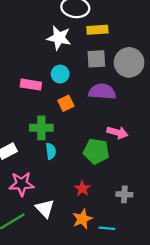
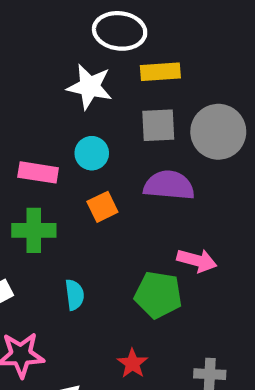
green cross: (41, 128) -> (34, 230), moved

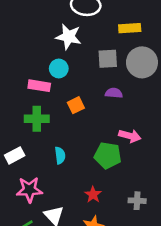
yellow rectangle: (160, 72) -> (130, 28), moved
cyan circle: (92, 153) -> (59, 69), moved
purple semicircle: (169, 185) -> (114, 93), size x0.6

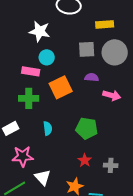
white star: (69, 37) -> (40, 31), moved
orange square: (76, 105) -> (61, 87), size x1.6
pink arrow: (130, 136) -> (112, 95), moved
red star: (93, 195) -> (85, 160), moved

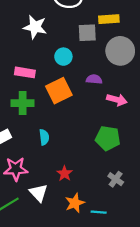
gray square: (87, 49) -> (87, 33), moved
cyan circle: (47, 57) -> (63, 57), moved
green pentagon: (87, 128) -> (108, 138), moved
red star: (85, 160) -> (65, 173), moved
gray cross: (111, 165) -> (116, 179), turned 32

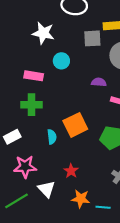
cyan circle: (63, 57) -> (61, 61), moved
orange square: (59, 91) -> (75, 125), moved
orange star: (75, 203) -> (81, 199), turned 30

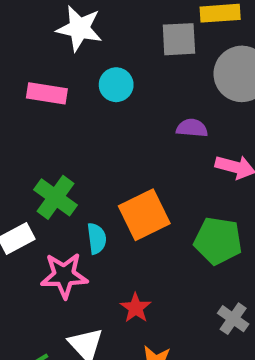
pink rectangle: (34, 76) -> (47, 93), moved
green cross: (31, 105) -> (55, 197), moved, turned 36
pink star: (25, 167) -> (64, 275), moved

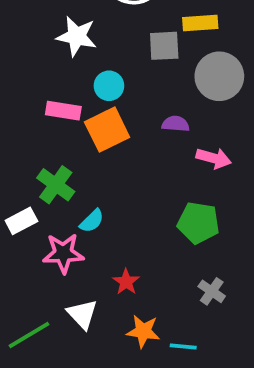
pink rectangle: (47, 93) -> (63, 111), moved
orange square: (144, 215) -> (107, 130), moved
cyan semicircle: (97, 239) -> (92, 221), turned 52

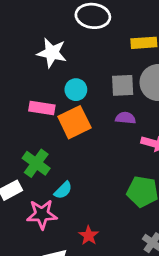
gray square: (164, 46) -> (123, 85), moved

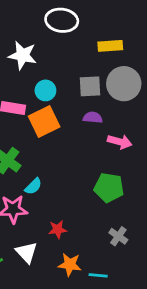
red star: (89, 236) -> (58, 229), turned 30

